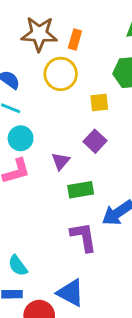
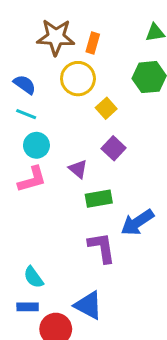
yellow square: (99, 103) -> (106, 108), moved, turned -36
purple triangle: (61, 161) -> (78, 169), turned -30

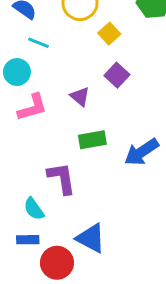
cyan line: (26, 114) -> (38, 43), moved
cyan circle: (36, 145) -> (17, 72), moved
green rectangle: (99, 199) -> (92, 140), moved
purple L-shape: (102, 248) -> (62, 178), moved

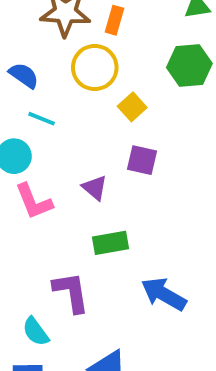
purple square: (117, 75) -> (142, 160), turned -30
pink L-shape: (32, 107) -> (34, 201), turned 84
blue arrow: (142, 152) -> (164, 294), moved, turned 64

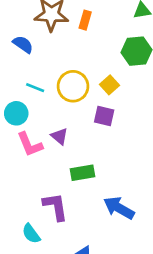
yellow circle: (95, 68) -> (73, 86), moved
blue semicircle: (24, 75) -> (23, 44), moved
yellow square: (132, 107) -> (109, 85), moved
purple triangle: (95, 188) -> (59, 136), moved

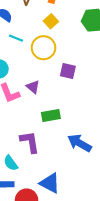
yellow square: (109, 85) -> (51, 21), moved
cyan line: (35, 88) -> (16, 38), moved

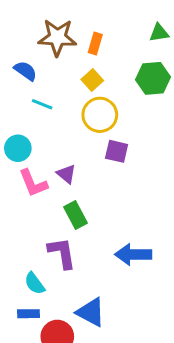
yellow circle: (44, 48) -> (100, 115), moved
green rectangle: (51, 115) -> (76, 215), moved, turned 72
blue arrow: (80, 143) -> (133, 254), turned -30

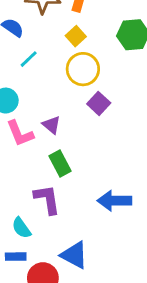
cyan line: (42, 104) -> (29, 59), turned -66
purple square: (117, 151) -> (99, 103), turned 30

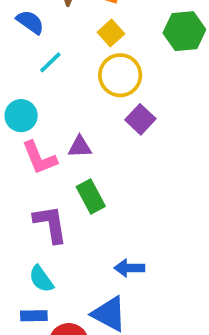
purple triangle: (51, 125) -> (80, 147), turned -42
purple L-shape: (47, 199) -> (50, 224), moved
blue arrow: (114, 201) -> (129, 268), moved, size x0.7

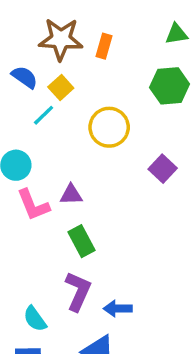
yellow square: (111, 33) -> (61, 88), moved
purple square: (140, 119) -> (163, 169), moved
purple L-shape: (50, 224) -> (78, 291), moved, turned 33

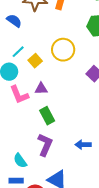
yellow square: (61, 88) -> (35, 61), moved
cyan line: (44, 115) -> (18, 52), moved
blue arrow: (118, 309) -> (83, 145), moved

